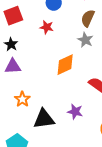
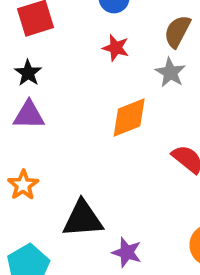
red star: (47, 27) -> (116, 48), moved
orange star: (22, 99) -> (23, 185), moved
purple star: (75, 112) -> (127, 252), moved

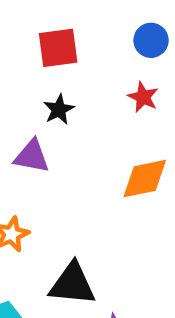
black star: (28, 73) -> (59, 109), moved

